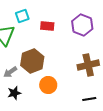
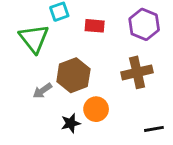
brown cross: (88, 65) -> (137, 72), moved
black star: (14, 93) -> (71, 123), moved

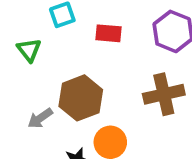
green triangle: (34, 38) -> (29, 50), size x0.6

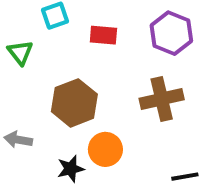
gray arrow: (40, 118) -> (18, 140), moved, turned 45

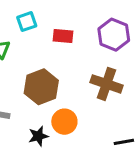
brown cross: (162, 99) -> (106, 84), turned 32

